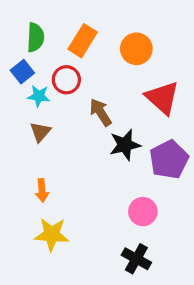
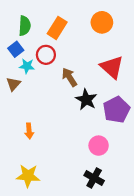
orange circle: (136, 49) -> (102, 22), moved
brown triangle: (40, 132) -> (13, 84), moved
black star: (125, 145) -> (86, 100), turned -30
yellow star: (52, 234) -> (28, 176), moved

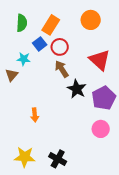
blue square: (16, 49) -> (40, 44), moved
red circle: (46, 55) -> (60, 47), moved
orange arrow: (29, 131) -> (35, 115), moved
pink circle: (99, 146) -> (101, 129), moved
black cross: (94, 178) -> (58, 159), moved

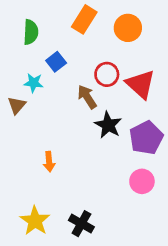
orange rectangle: (51, 25) -> (84, 19), moved
red circle: (60, 47) -> (107, 74), moved
yellow star: (25, 157) -> (35, 221), turned 30

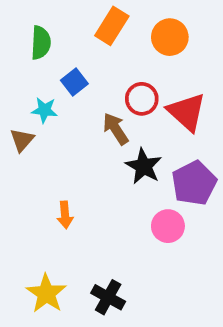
pink circle: (142, 181) -> (168, 226), moved

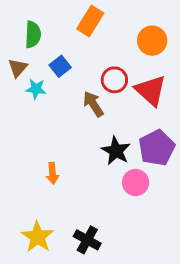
orange circle: (170, 37) -> (152, 41), moved
brown triangle: (22, 140) -> (18, 68), moved
black star: (144, 166) -> (116, 151), moved

